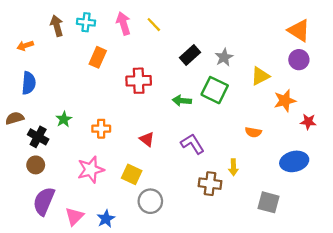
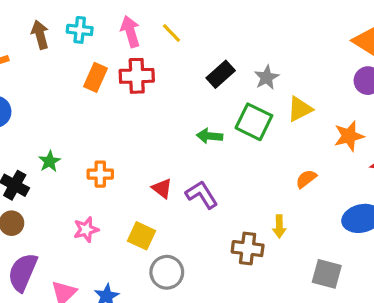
yellow triangle: (260, 76) -> (300, 109), moved
red cross: (139, 81) -> (137, 76), moved
orange semicircle: (253, 132) -> (306, 179), turned 133
purple L-shape: (192, 144) -> (202, 195), moved
pink star: (91, 170) -> (86, 230), size x0.7

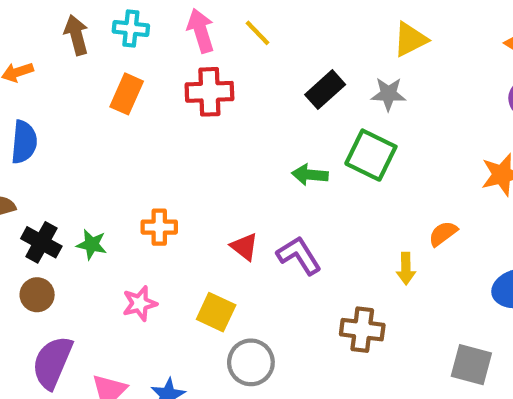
orange rectangle: (96, 77) -> (127, 94), moved
gray star: (267, 77) -> (388, 94), turned 30
yellow triangle: (300, 109) -> (410, 39), moved
green star: (50, 161) -> (92, 245), moved, turned -30
yellow arrow: (279, 226) -> (406, 269), moved

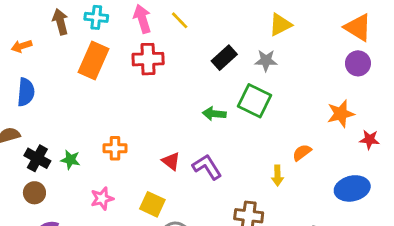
orange rectangle: (127, 94) -> (93, 61), size x1.4

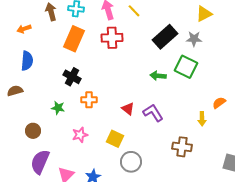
black rectangle: (224, 58) -> (165, 37), size x1.4
black cross: (37, 158) -> (72, 77), moved

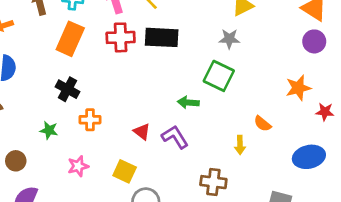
black rectangle: (165, 37) -> (162, 37), moved, turned 45
green arrow: (158, 76) -> (188, 102), moved
orange semicircle: (219, 103) -> (262, 124), turned -104

